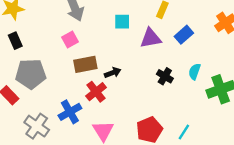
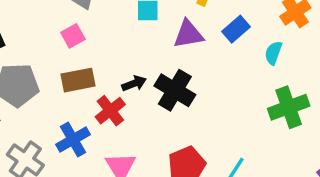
brown rectangle: (85, 64) -> (78, 80), moved
cyan semicircle: (195, 72) -> (273, 53), moved
black cross: (165, 76) -> (175, 90), moved, size x1.6

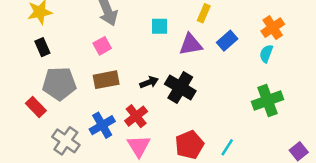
cyan semicircle: (273, 53) -> (266, 54), moved
red cross: (110, 111) -> (136, 116), moved

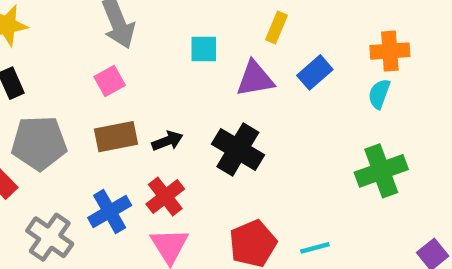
orange cross: (273, 28) -> (390, 51), turned 30
black arrow: (149, 82) -> (167, 141), moved
cyan line: (227, 147) -> (315, 248), turned 42

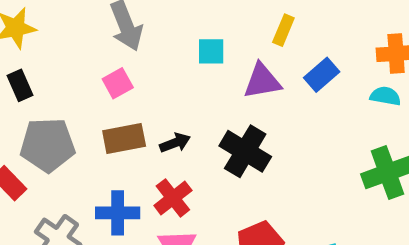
cyan semicircle: (379, 94) -> (385, 96), turned 80
blue cross: (110, 211) -> (118, 213), turned 30

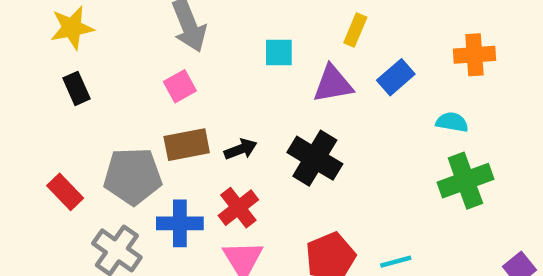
cyan semicircle: (385, 96) -> (452, 122), moved
gray pentagon: (48, 145) -> (133, 176), moved

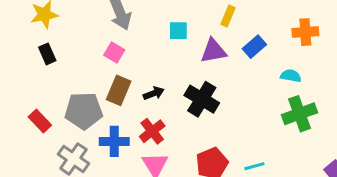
pink square: (180, 86) -> (114, 52), turned -30
brown rectangle: (187, 145) -> (119, 90), turned -56

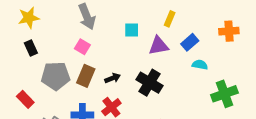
cyan semicircle: (291, 76) -> (200, 65), moved
gray pentagon: (84, 111) -> (56, 76), moved

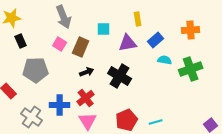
yellow rectangle: (170, 19) -> (138, 19), turned -32
black rectangle: (31, 48) -> (21, 41), moved
brown rectangle: (86, 76) -> (81, 47), moved
green cross: (224, 94) -> (191, 69), moved

